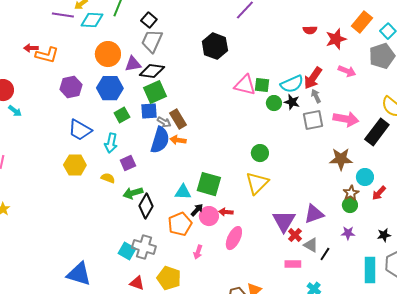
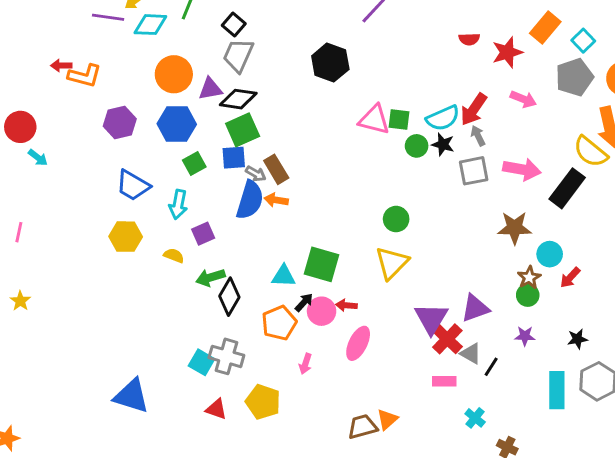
red cross: (295, 235) -> (447, 339), size x1.5

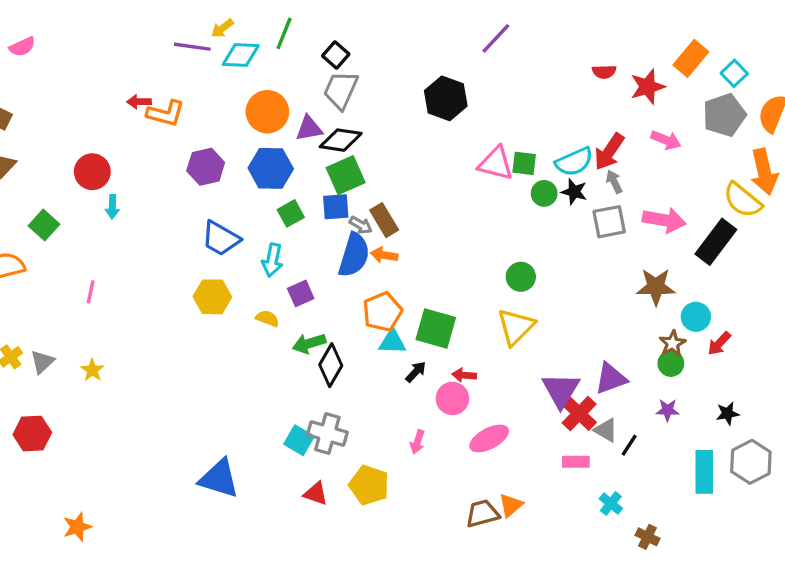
cyan arrow: (38, 158) -> (112, 207), turned 54
pink circle: (322, 311) -> (452, 398), moved
orange pentagon: (279, 323) -> (382, 312), moved
pink ellipse: (358, 343) -> (489, 438), moved, turned 36

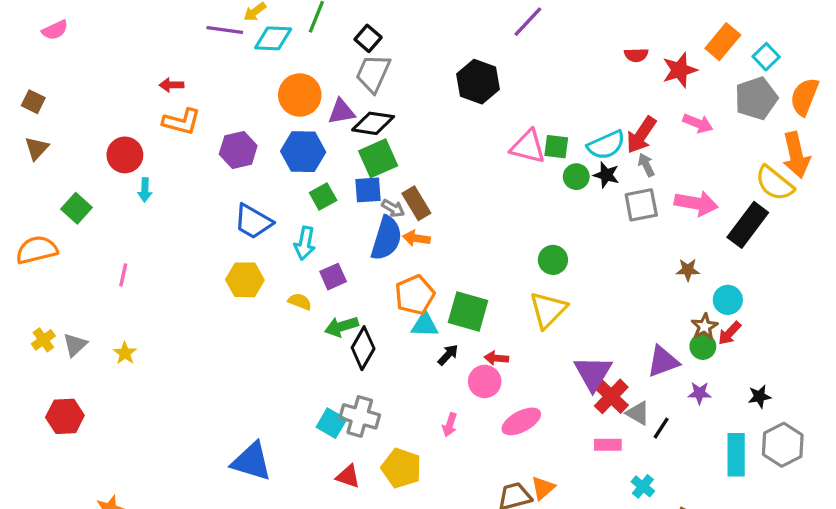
orange L-shape: (166, 113) -> (182, 122), moved
brown star: (656, 287) -> (688, 270), size x0.6
red arrow: (719, 343) -> (729, 333), moved
purple triangle: (611, 378) -> (663, 361), moved

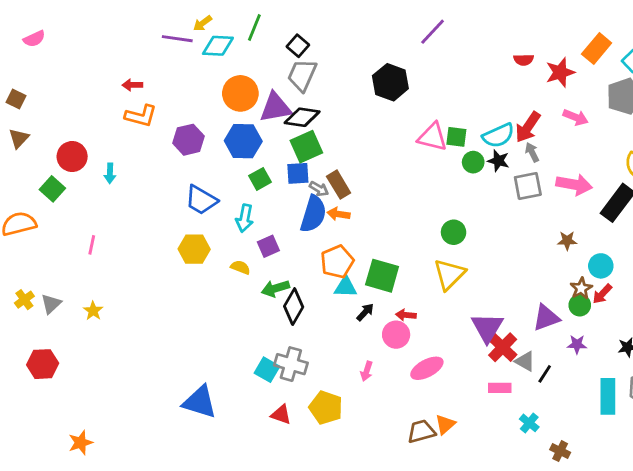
purple triangle: (341, 112) -> (275, 107), size x1.4
red circle: (125, 155) -> (72, 157), moved

